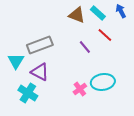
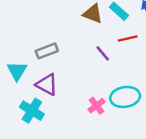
red line: (105, 35) -> (128, 39), turned -56
gray rectangle: (40, 45) -> (47, 51), size x0.7

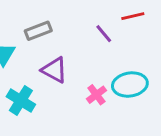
purple triangle: (47, 85) -> (54, 70), moved

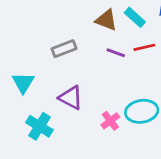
gray rectangle: (38, 31) -> (64, 49), moved
purple line: (104, 34) -> (116, 53), moved, turned -30

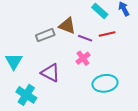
brown triangle: (106, 20) -> (67, 26), moved
pink cross: (110, 121) -> (83, 58), moved

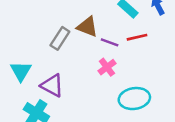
gray rectangle: (45, 35) -> (60, 38), turned -36
purple triangle: (50, 73) -> (52, 85), moved

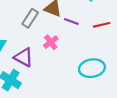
red line: (137, 37) -> (102, 25), moved
pink cross: (107, 67) -> (51, 42), moved

